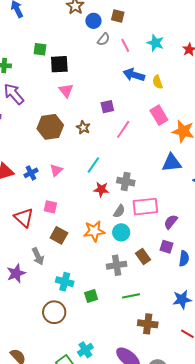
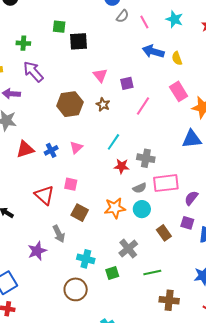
pink triangle: (66, 91) -> (100, 75), moved
gray semicircle: (119, 211) -> (140, 188), turned 32
gray cross: (117, 265) -> (128, 249), moved, turned -30

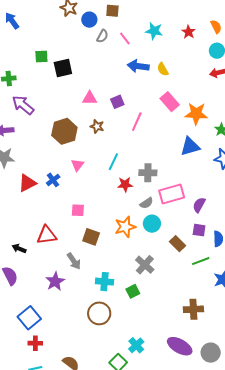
pink triangle: (100, 75) -> (90, 98), turned -42
pink triangle: (76, 147) -> (77, 165), moved
red triangle: (44, 195) -> (47, 235), moved, turned -40
green line: (152, 273) -> (201, 261), moved

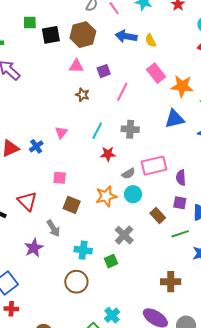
brown hexagon: (64, 131) -> (83, 35), moved
gray cross: (148, 173) -> (130, 129), moved
purple semicircle: (199, 205) -> (181, 178), turned -35
red triangle: (47, 235) -> (27, 201), turned 50

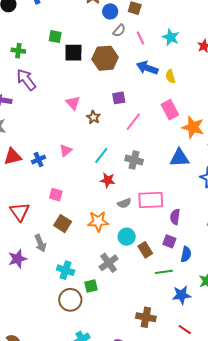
pink triangle: (76, 66) -> (73, 103), moved, turned 35
cyan circle: (133, 194) -> (127, 237), moved
brown circle: (76, 282) -> (70, 300), moved

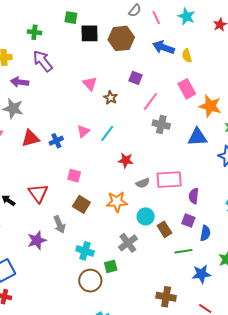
purple square: (119, 98) -> (136, 78), turned 32
cyan line: (101, 155) -> (107, 133), moved
gray cross: (134, 160) -> (161, 125), moved

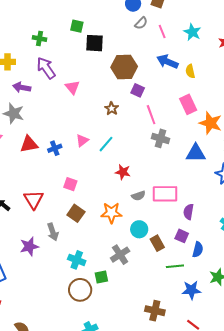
brown hexagon: (121, 38) -> (124, 67), moved
pink triangle: (90, 84) -> (72, 87), moved
pink line: (150, 101) -> (151, 115), turned -60

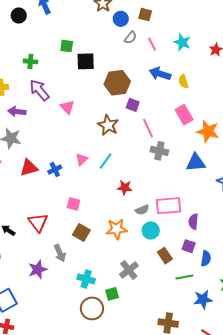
brown star: (112, 109) -> (108, 125), size x1.5
cyan circle: (139, 229) -> (151, 230), moved

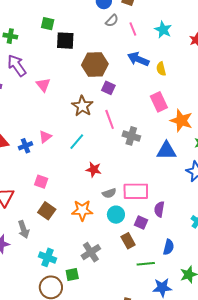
pink line: (148, 128) -> (110, 119), moved
pink triangle: (82, 159) -> (45, 137), moved
purple square: (189, 246) -> (141, 223), moved

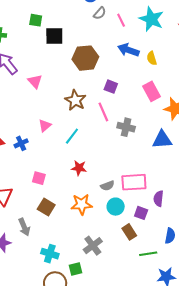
cyan star: (163, 30) -> (151, 19), size x1.4
purple square: (108, 88) -> (111, 87), moved
pink triangle: (45, 137) -> (45, 126), moved
red star: (94, 170) -> (79, 168), moved

